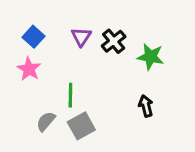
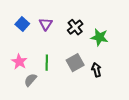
purple triangle: (81, 37) -> (46, 24), moved
pink star: (29, 69) -> (19, 62), moved
gray square: (81, 126) -> (75, 63), moved

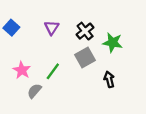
blue square: (22, 24) -> (11, 28), moved
green line: (47, 63) -> (53, 71), turned 35
gray square: (75, 63) -> (85, 58), moved

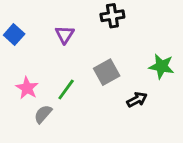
black cross: (85, 31) -> (112, 16), moved, turned 30
green star: (113, 43) -> (162, 66), moved
black arrow: (109, 79) -> (137, 100), turned 77

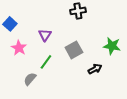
purple triangle: (65, 35) -> (45, 35), moved
pink star: (27, 88) -> (19, 48), moved

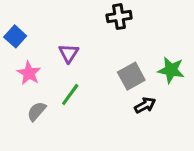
gray square: (74, 50) -> (131, 76), moved
gray semicircle: (30, 79) -> (37, 111), moved

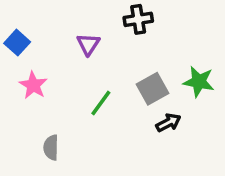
purple triangle: (69, 53) -> (88, 44), moved
green line: (70, 95) -> (101, 103), moved
gray semicircle: (37, 111) -> (51, 148), moved, turned -40

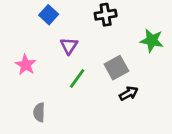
blue square: (17, 43) -> (49, 15), moved
purple triangle: (88, 44) -> (69, 46), moved
green star: (199, 82) -> (152, 40), moved

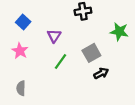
blue square: (49, 15) -> (23, 22), moved
gray semicircle: (39, 112) -> (21, 88), moved

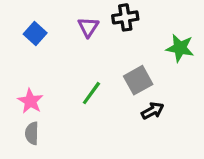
purple triangle: (54, 36) -> (88, 27), moved
pink star: (20, 51) -> (30, 101), moved

